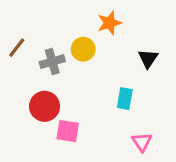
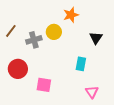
red circle: (45, 106) -> (18, 69), moved

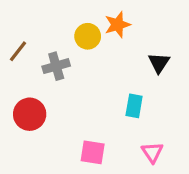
yellow circle: (54, 32) -> (88, 36), moved
pink square: (44, 85) -> (93, 152), moved

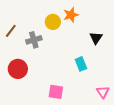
cyan rectangle: (134, 106) -> (81, 64), turned -32
pink triangle: (152, 152) -> (103, 92), moved

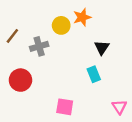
black triangle: (96, 38) -> (102, 48), moved

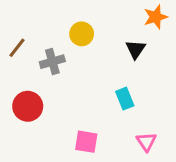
orange star: (82, 17) -> (156, 17), moved
black triangle: (102, 48) -> (136, 49), moved
pink triangle: (119, 107) -> (146, 142), moved

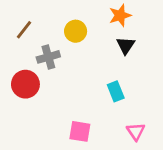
orange star: (156, 17) -> (120, 15), moved
brown line: (17, 48) -> (24, 30), moved
red circle: (28, 106) -> (25, 84), moved

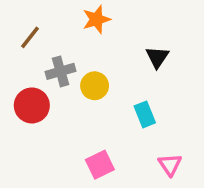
orange star: (120, 15) -> (96, 19), moved
yellow circle: (76, 31) -> (95, 86), moved
pink square: (80, 131) -> (100, 165), turned -35

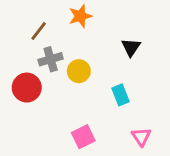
brown line: (30, 37) -> (39, 31), moved

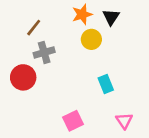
orange star: (80, 16) -> (82, 14), moved
black triangle: (131, 47) -> (111, 17), moved
yellow circle: (79, 71) -> (91, 39), moved

